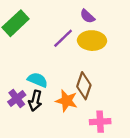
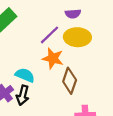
purple semicircle: (87, 16) -> (73, 14), turned -48
orange star: (67, 101) -> (53, 58), moved

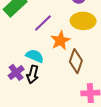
purple line: (49, 35) -> (43, 23), moved
orange star: (53, 58) -> (60, 40), turned 30

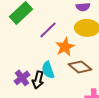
cyan semicircle: (35, 56) -> (48, 70), moved, turned -132
brown diamond: (76, 61) -> (80, 67), turned -70

